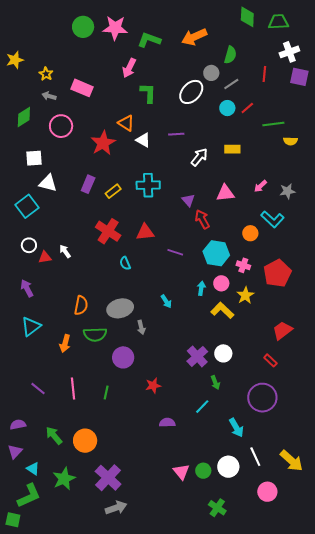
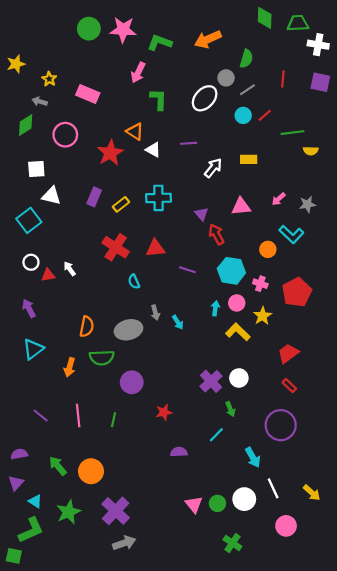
white cross: (289, 52) -> (318, 45), moved, turned 30
gray arrow: (49, 96) -> (40, 101), moved
gray arrow: (141, 327) -> (155, 313), moved
red trapezoid: (282, 330) -> (288, 353), moved
yellow arrow: (291, 461) -> (312, 493), size x0.7

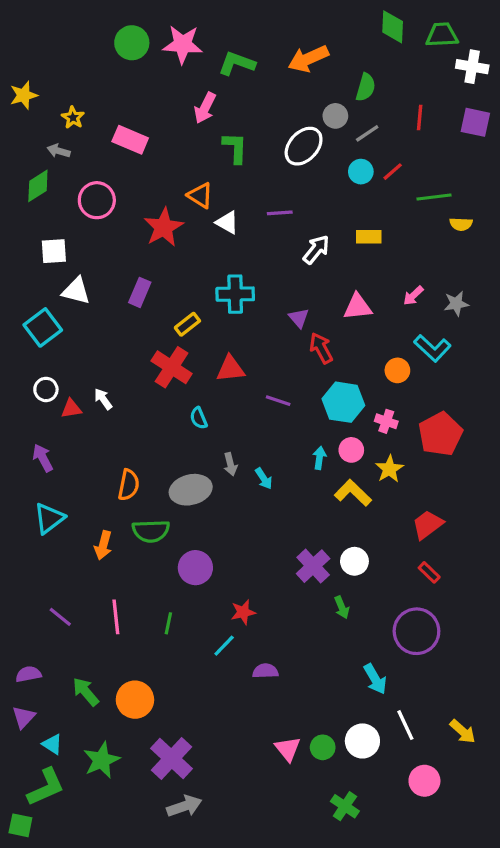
yellow rectangle: (121, 204) -> (187, 324), moved
cyan line: (216, 435) -> (224, 646), moved

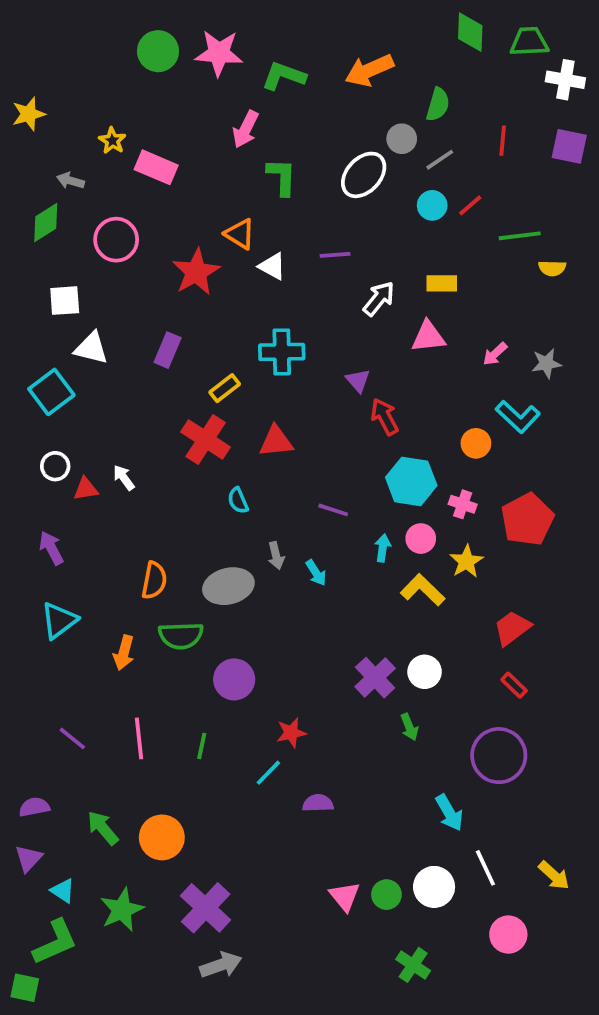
yellow star: (73, 118) -> (112, 141), moved
pink triangle: (358, 307) -> (428, 337), moved
purple line: (278, 401) -> (333, 510), moved

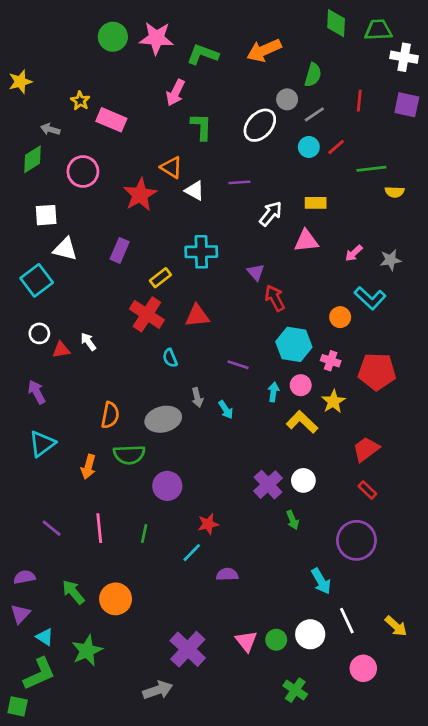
red pentagon: (527, 519) -> (377, 372), turned 30
purple cross: (206, 908) -> (188, 649), moved

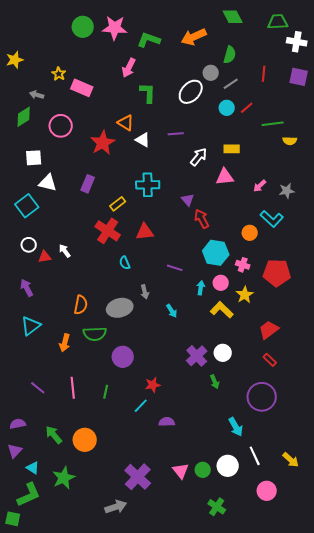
green diamond: (336, 23) -> (233, 17), moved, turned -30
cyan arrow: (226, 410) -> (172, 311), moved

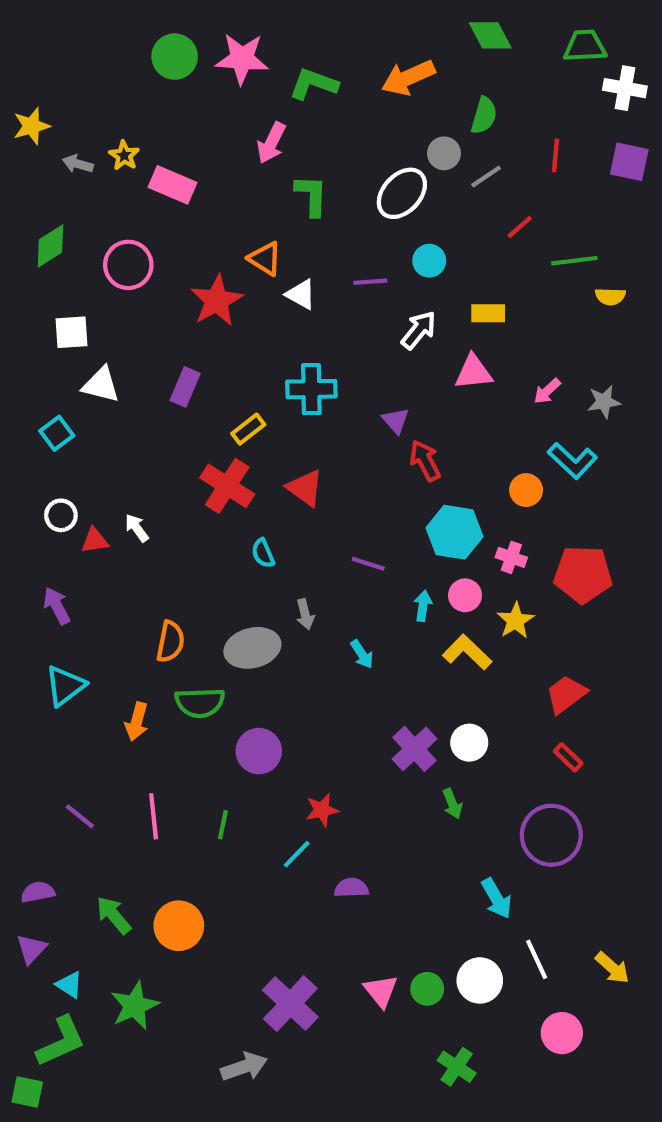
gray arrow: (37, 95) -> (78, 164), moved
cyan circle: (227, 108) -> (429, 261), moved
cyan square: (27, 206) -> (57, 433), size x0.7
red triangle: (145, 232) -> (305, 488), turned 42

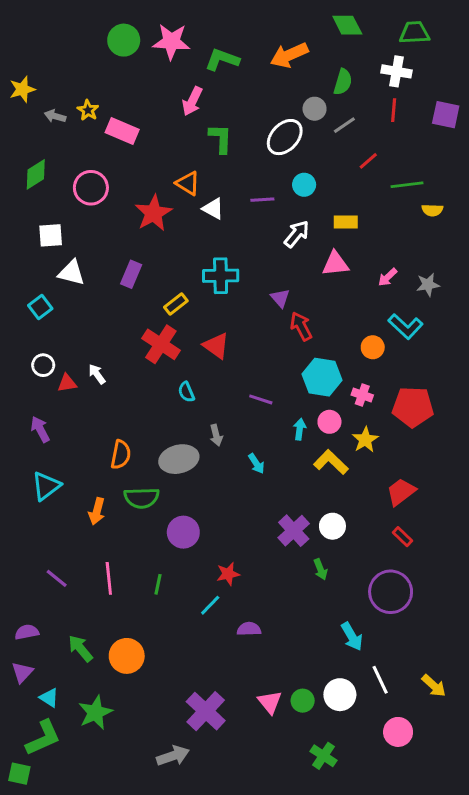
white cross: (625, 88) -> (397, 71), moved

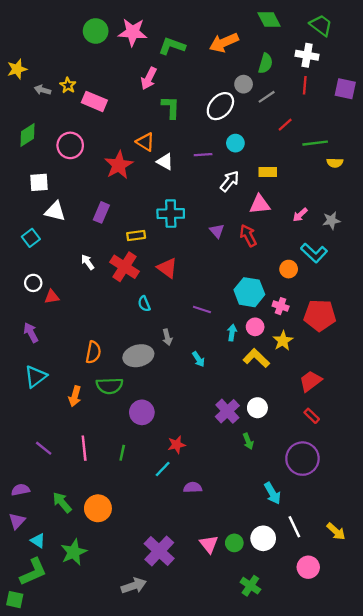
green trapezoid: (414, 33) -> (321, 25), turned 40
yellow rectangle: (176, 304) -> (136, 236), turned 30
red arrow: (301, 326) -> (248, 236), moved
white arrow: (97, 374) -> (88, 262), moved

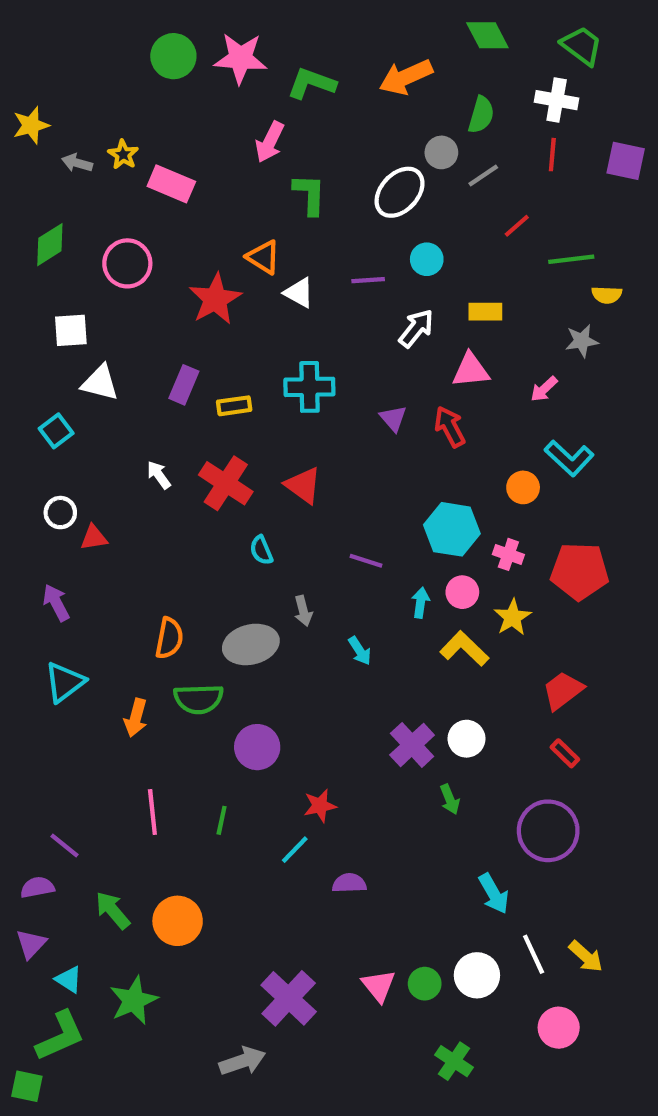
gray star: (331, 221) -> (582, 341), moved
yellow rectangle: (136, 236) -> (234, 406), moved
purple line: (44, 448) -> (65, 845), moved
yellow arrow: (336, 531) -> (586, 956), moved

